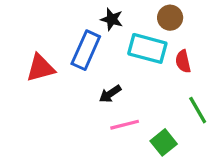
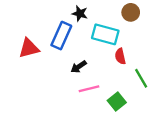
brown circle: (170, 18) -> (131, 12), moved
red semicircle: (183, 61) -> (120, 56), moved

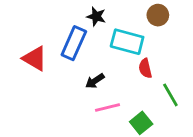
red triangle: (29, 48) -> (35, 58), turned 45

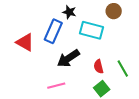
red semicircle: (145, 68) -> (99, 66), moved
black arrow: (95, 81) -> (68, 58), size x1.6
pink line: (107, 107) -> (56, 86), moved

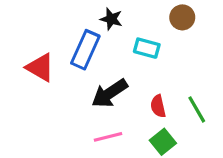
cyan rectangle: (91, 30) -> (147, 48), size x0.7
pink line: (56, 86) -> (108, 137), moved

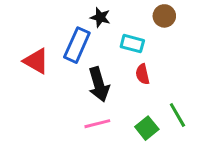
black arrow: (110, 93) -> (99, 84), turned -72
red semicircle: (158, 106) -> (142, 74), moved
green line: (197, 109) -> (177, 115), moved

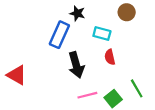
red triangle: (36, 61) -> (17, 75), moved
pink line: (97, 124) -> (87, 95), moved

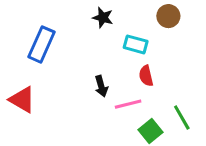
blue rectangle: (59, 35) -> (42, 44), moved
black arrow: (76, 65) -> (101, 86), size x0.6
pink line: (87, 95) -> (128, 104), moved

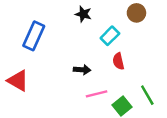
cyan rectangle: (136, 44) -> (110, 36), turned -60
black arrow: (101, 86) -> (82, 70), turned -70
pink line: (128, 104) -> (97, 94), moved

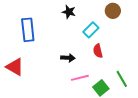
blue rectangle: (34, 36) -> (28, 30), turned -30

